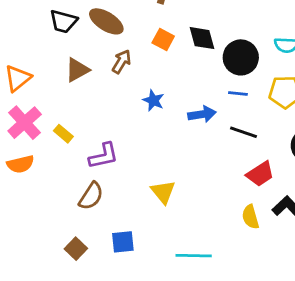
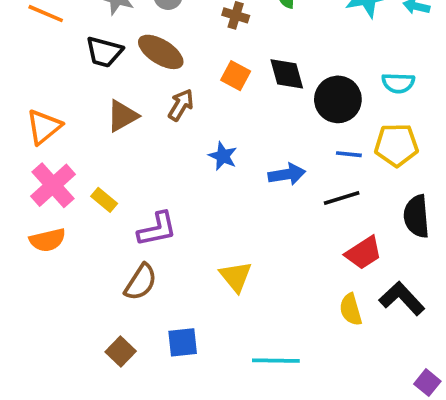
blue line: (238, 93) -> (349, 154), moved
black line: (244, 132) -> (342, 198), turned -36

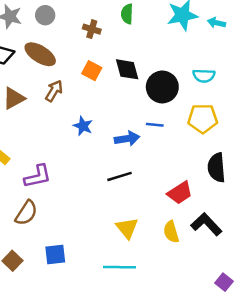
blue line: (349, 154) -> (155, 125), moved
black line: (342, 198) -> (119, 176), moved
yellow triangle: (236, 277) -> (127, 228), moved

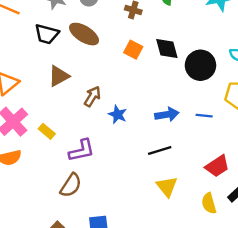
brown arrow: (54, 91) -> (92, 96), moved
blue line: (155, 125) -> (204, 116), moved
blue star: (83, 126) -> (118, 114), moved
yellow triangle: (127, 228) -> (167, 187), moved

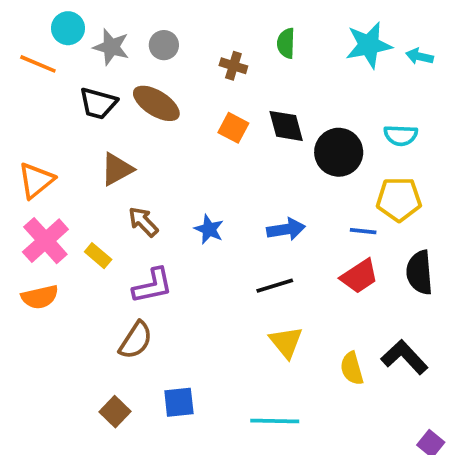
brown arrow: (92, 96) -> (143, 222), moved, turned -75
blue line: (204, 116) -> (363, 231), moved
red trapezoid: (217, 166) -> (359, 276), moved

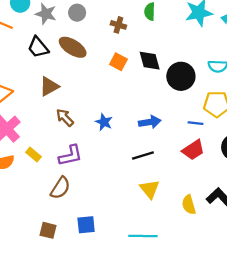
black trapezoid: (98, 103) -> (38, 47), turned 35
yellow rectangle: (98, 256) -> (34, 154), moved
brown square: (115, 412) -> (48, 230), turned -30

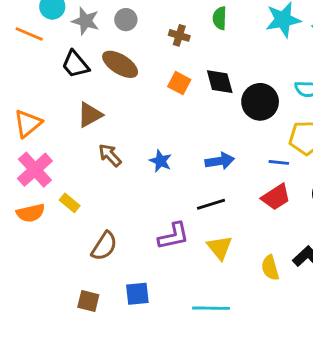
purple L-shape: (70, 156) -> (173, 236), moved

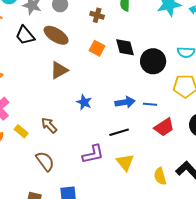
brown triangle: (90, 115) -> (59, 70), moved
brown arrow: (110, 155) -> (49, 125), moved
blue line: (279, 162) -> (150, 104), moved
brown semicircle: (104, 246) -> (45, 161), turned -70

